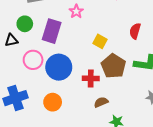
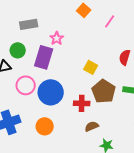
pink star: (76, 11) -> (57, 38), moved

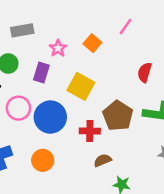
orange square: (84, 10) -> (92, 43), moved
purple rectangle: (44, 57) -> (41, 72), size x0.7
yellow square: (91, 67) -> (81, 86), moved, size x1.5

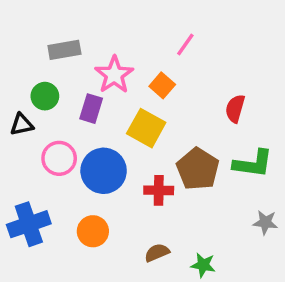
pink line: (125, 27) -> (185, 45), moved
orange square: (92, 43) -> (162, 85), moved
pink star: (58, 48) -> (114, 75), size x1.5
brown semicircle: (103, 160) -> (157, 253), moved

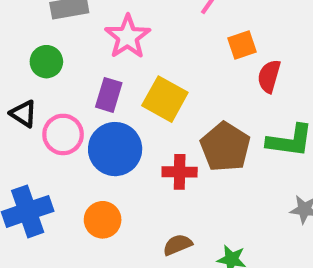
orange square: (162, 85) -> (242, 45), moved, turned 30
purple rectangle: (91, 109) -> (109, 95), moved
black triangle: (22, 125) -> (24, 114), moved, turned 45

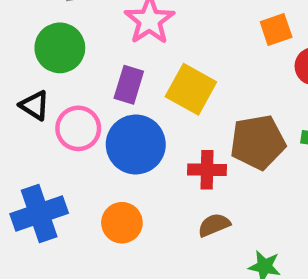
green circle: (46, 62) -> (60, 48), size x1.4
brown pentagon: (225, 147) -> (258, 142), turned 30
brown semicircle: (177, 245) -> (214, 225), moved

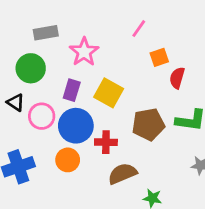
red cross: (207, 170) -> (106, 142), moved
orange circle: (122, 223) -> (68, 160), moved
brown semicircle: (214, 225) -> (122, 174), size x1.5

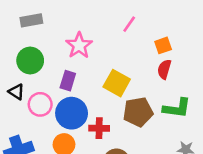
gray rectangle: (46, 33) -> (31, 20), moved
orange square: (159, 57) -> (163, 45), moved
yellow square: (109, 93) -> (117, 83), moved

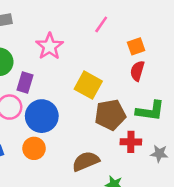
purple rectangle: (68, 81) -> (25, 83), moved
red cross: (99, 128) -> (131, 142), moved

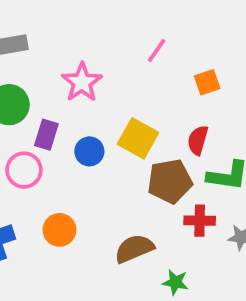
red semicircle: (137, 71) -> (198, 140), moved
blue circle: (42, 116) -> (89, 151), moved, size x0.6

